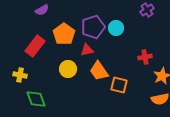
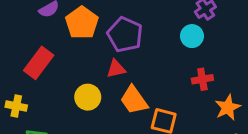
purple pentagon: (93, 27) -> (125, 35), turned -30
cyan circle: (116, 28) -> (192, 36), moved
orange pentagon: (64, 34) -> (82, 23), moved

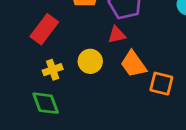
yellow cross: (16, 106) -> (53, 70), moved, turned -30

